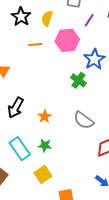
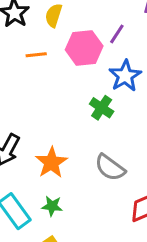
purple line: (89, 20) -> (117, 34), moved
orange star: (45, 116) -> (51, 163), size x1.5

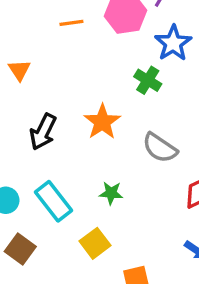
orange star: (51, 163) -> (102, 122), moved
green star: (52, 206) -> (111, 193), moved

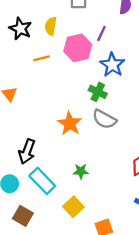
black arrow: (43, 132) -> (27, 152), moved
gray semicircle: (160, 148) -> (104, 119), moved

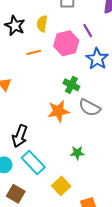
purple line: (101, 33) -> (88, 31), turned -56
green cross: (98, 92) -> (71, 85), moved
orange star: (70, 123) -> (58, 111), turned 30
green star: (81, 171) -> (77, 153), moved

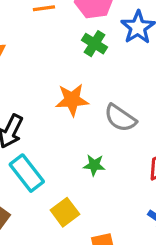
green cross: (71, 85) -> (95, 44), moved
gray semicircle: (90, 108) -> (120, 118), moved

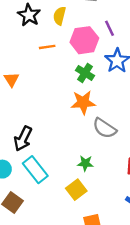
orange star: (72, 100) -> (83, 102), moved
yellow square: (65, 212) -> (76, 190), moved

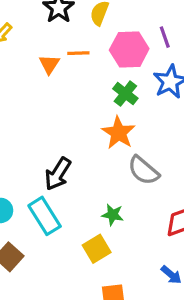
orange triangle: (11, 79) -> (49, 64), moved
orange star: (83, 102) -> (119, 133), turned 30
black arrow: (23, 139) -> (58, 174), moved

